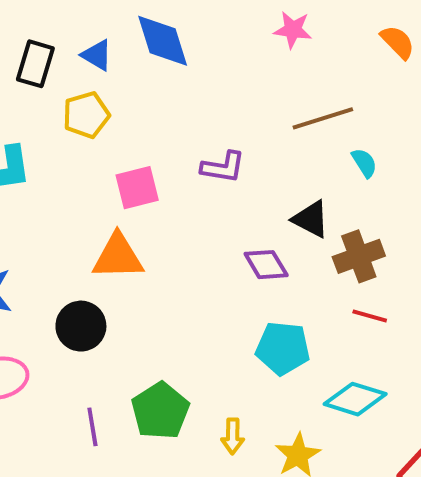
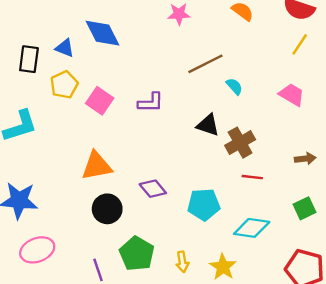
pink square: (137, 188) -> (100, 101), moved, turned -32
purple diamond: (266, 265) -> (153, 189), moved
black circle: (81, 326) -> (107, 209), moved

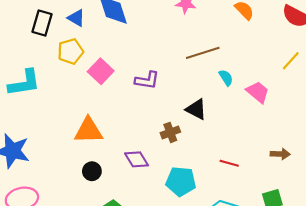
yellow line: (300, 44) -> (291, 61), moved
pink trapezoid: (292, 95) -> (258, 92), moved
brown cross: (240, 143) -> (170, 132), moved, size x0.7
black circle: (107, 209) -> (92, 171), size x0.7

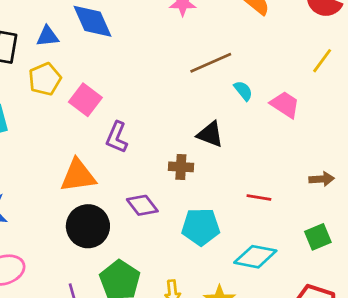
blue triangle: (76, 18) -> (48, 36), turned -30
purple L-shape: (147, 80) -> (117, 137), moved, turned 110
brown cross: (170, 132) -> (181, 167), turned 30
black circle: (92, 171) -> (88, 226), size x1.8

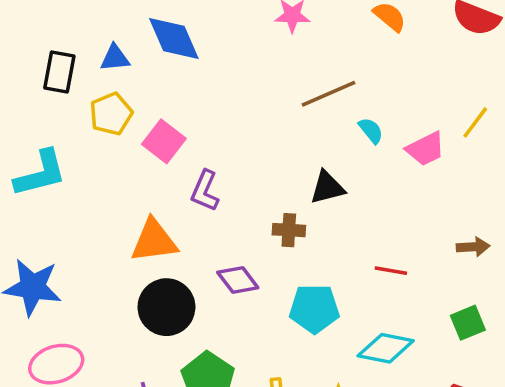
yellow line: (322, 61) -> (475, 122), moved
pink trapezoid: (285, 105) -> (425, 149), turned 120
black triangle: (210, 134) -> (327, 188), turned -36

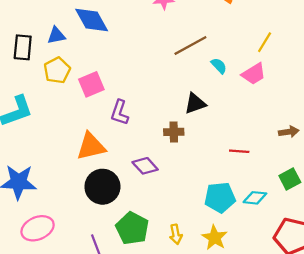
yellow line: (475, 122) -> (265, 42), moved
pink square: (164, 141) -> (91, 84), turned 35
cyan pentagon: (314, 309) -> (220, 198), moved
cyan diamond: (386, 348) -> (255, 198), moved, size x0.7

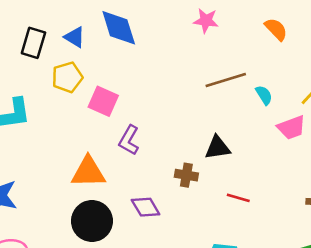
blue triangle: (56, 35) -> (75, 37), turned 30
cyan semicircle: (219, 66) -> (264, 95), moved
pink square: (91, 84) -> (103, 101), turned 35
red line: (239, 151) -> (238, 198), moved

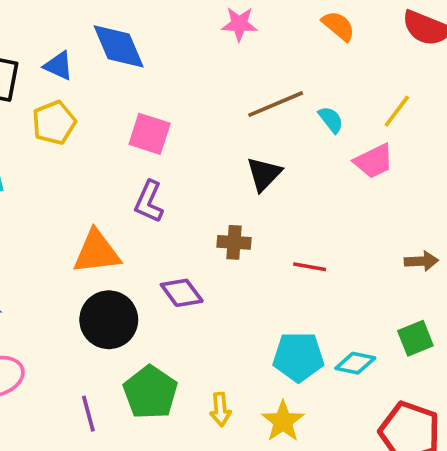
pink square: (103, 101) -> (150, 134), moved
black triangle: (218, 148) -> (264, 174), moved, turned -32

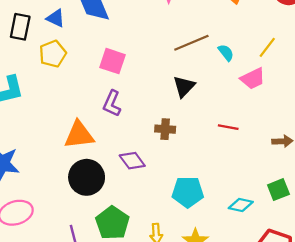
red line: (310, 267) -> (228, 127), moved
cyan pentagon: (298, 357) -> (188, 192), moved

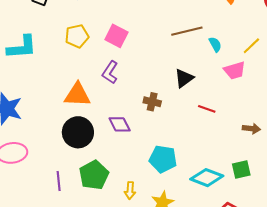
yellow pentagon: (53, 54) -> (77, 36), moved
black triangle: (184, 86) -> (184, 78), moved
cyan diamond: (241, 205) -> (207, 178), size x1.5

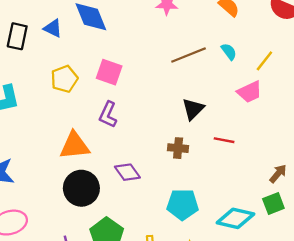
cyan semicircle: (215, 44) -> (229, 52), moved
brown cross: (152, 102) -> (178, 148), moved
brown arrow: (251, 129) -> (278, 174), moved, turned -48

